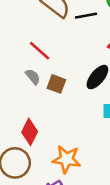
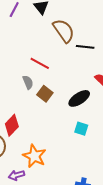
red line: (40, 51) -> (40, 63), turned -30

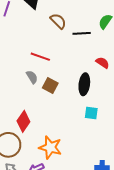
brown semicircle: (64, 31) -> (58, 21), size x0.7
black ellipse: (79, 98) -> (84, 84), turned -40

